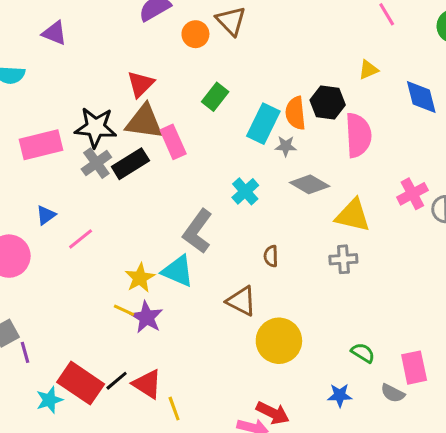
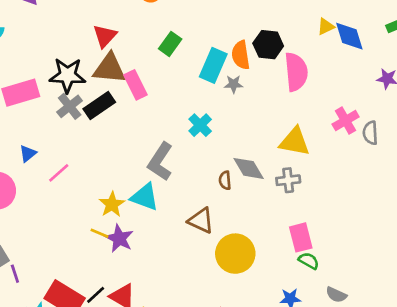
yellow triangle: (368, 70) -> (326, 27), moved
gray diamond: (310, 184) -> (249, 168), moved, turned 32
pink rectangle: (414, 368) -> (301, 237), moved

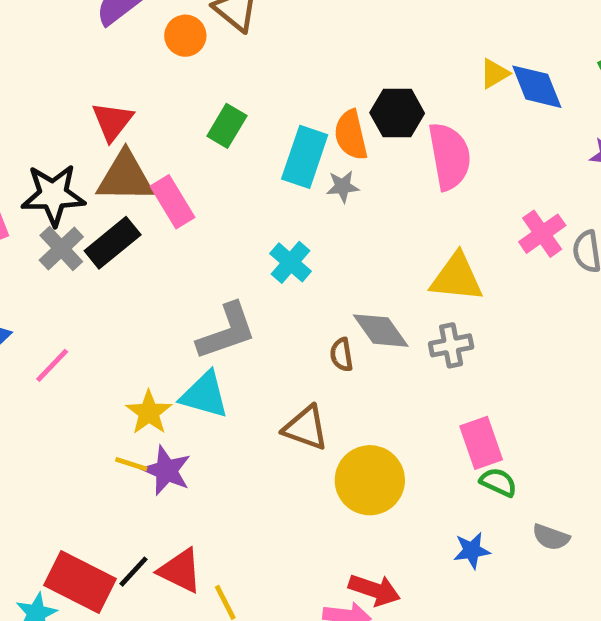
gray L-shape: (160, 162) -> (227, 331), turned -138

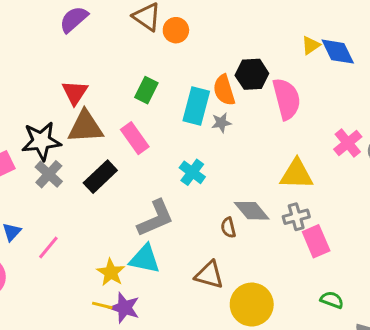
orange circle: (185, 36) -> (176, 30), moved
pink rectangle: (172, 202) -> (135, 138), moved
black rectangle: (113, 243) -> (100, 177), moved
pink rectangle: (481, 443) -> (316, 241), moved

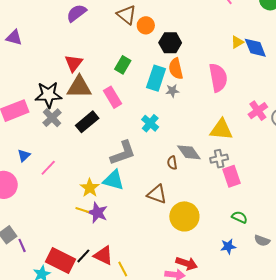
black hexagon: (252, 74) -> (170, 43), moved

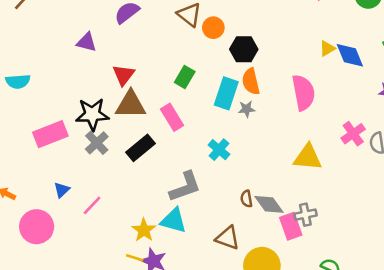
purple triangle: (14, 38) -> (87, 42), moved
gray diamond: (189, 152) -> (269, 204), moved
gray cross: (219, 159) -> (305, 215), moved
pink rectangle: (231, 176) -> (291, 226), moved

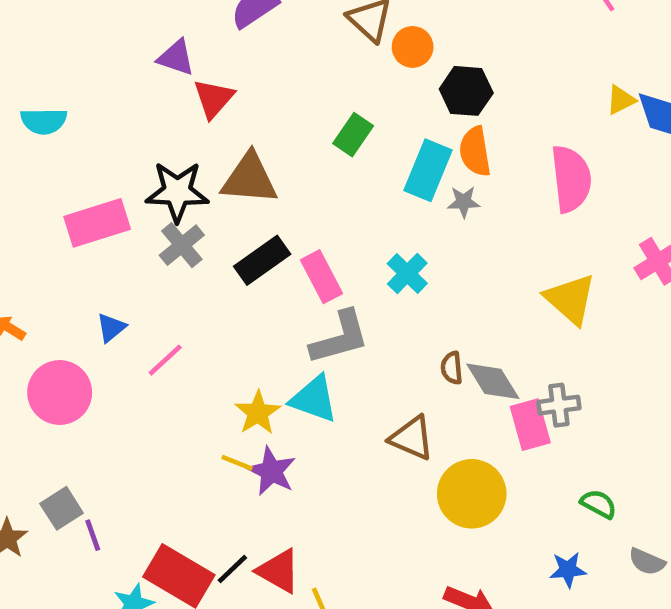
red triangle: (124, 75) -> (214, 98), moved
pink rectangle: (172, 117) -> (322, 277), moved
yellow triangle: (308, 157) -> (570, 299), turned 32

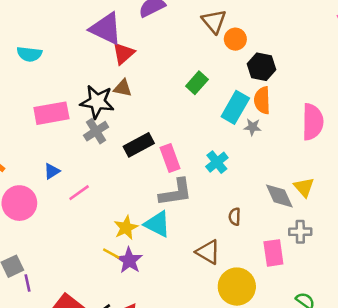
purple triangle: (176, 57) -> (106, 29), size x1.6
brown triangle: (249, 179) -> (123, 88), moved, size x0.6
yellow triangle: (570, 299) -> (304, 187), size x0.7
gray diamond: (493, 381) -> (279, 196), moved
gray cross: (559, 405) -> (300, 232), moved

